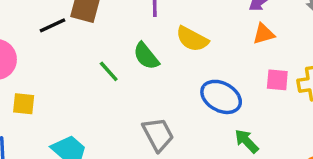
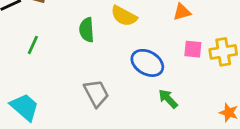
green semicircle: (146, 56) -> (87, 30), turned 35
green line: (109, 71) -> (33, 45), moved, turned 66

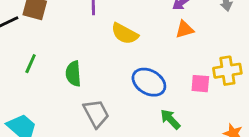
green semicircle: (87, 30) -> (73, 74), moved
pink square: (193, 49) -> (200, 84), moved

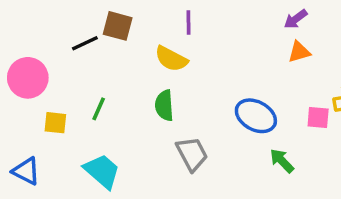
yellow semicircle: (125, 34) -> (171, 59), moved
green line: (31, 64) -> (99, 109), moved

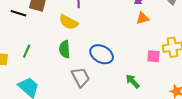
black line: (85, 43) -> (19, 13), turned 42
blue ellipse: (256, 116) -> (102, 54), moved

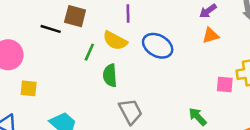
green line: (27, 51) -> (89, 52), moved
blue ellipse: (102, 54) -> (158, 46), moved

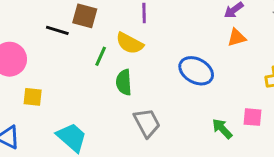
blue ellipse: (158, 46) -> (196, 71), moved
pink square: (225, 84) -> (253, 117), moved

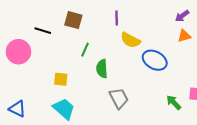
black line: (57, 30) -> (43, 31), moved
yellow semicircle: (130, 43) -> (130, 40), moved
yellow square: (33, 97) -> (61, 79), moved

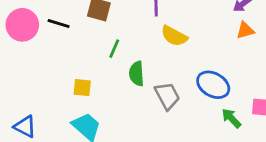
pink circle: (18, 52) -> (22, 25), moved
blue ellipse: (155, 60) -> (213, 85), moved
gray trapezoid: (119, 98) -> (167, 96), moved

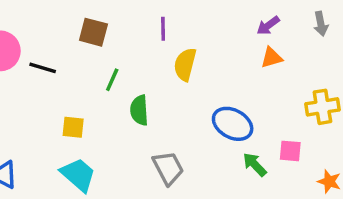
black line: (59, 23) -> (43, 68), moved
yellow semicircle: (174, 36) -> (185, 64), turned 76
gray trapezoid: (167, 96) -> (168, 168), moved

